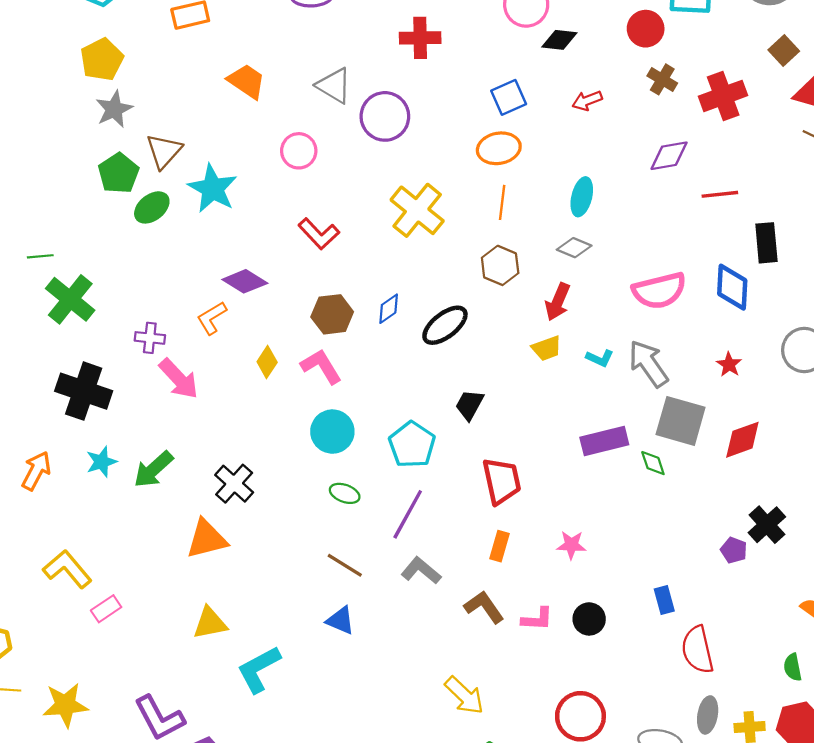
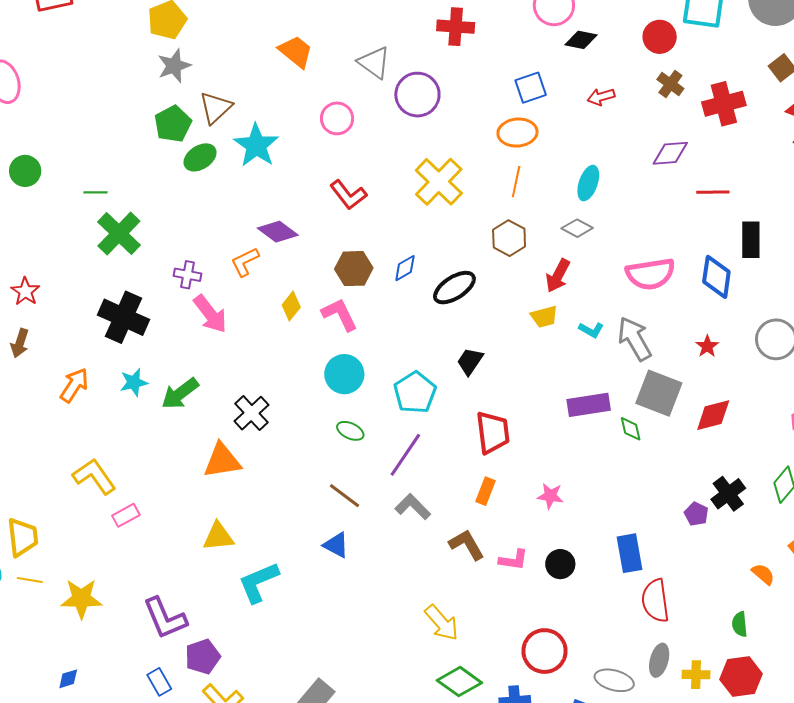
blue rectangle: (664, 600) -> (630, 553), size x1.5

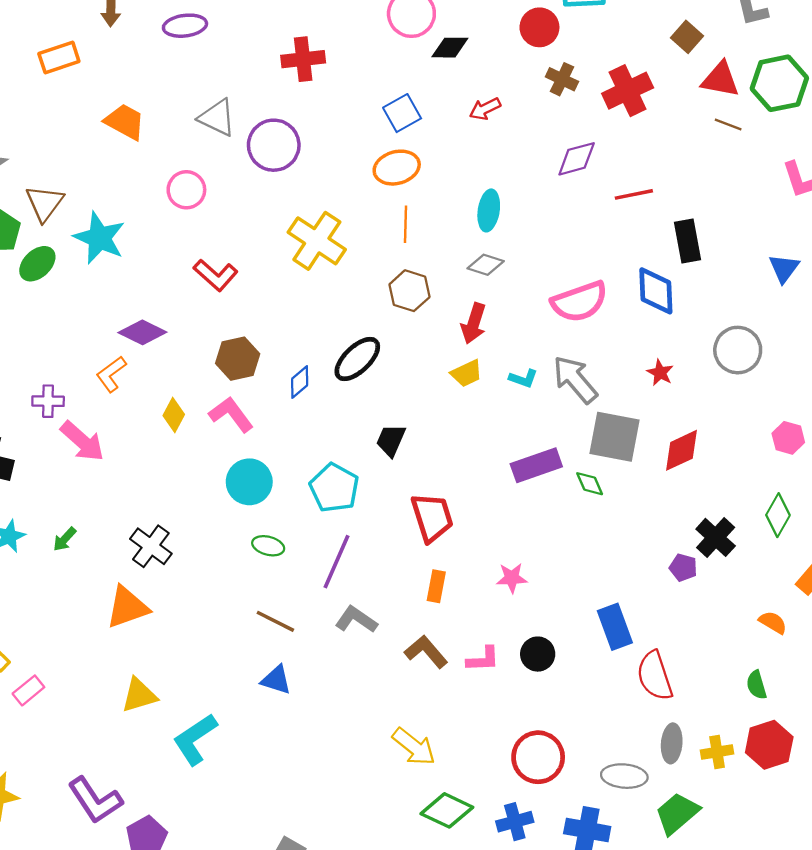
blue diamond: (405, 268) -> (300, 382), moved
green arrow: (180, 394) -> (65, 539), size x0.6

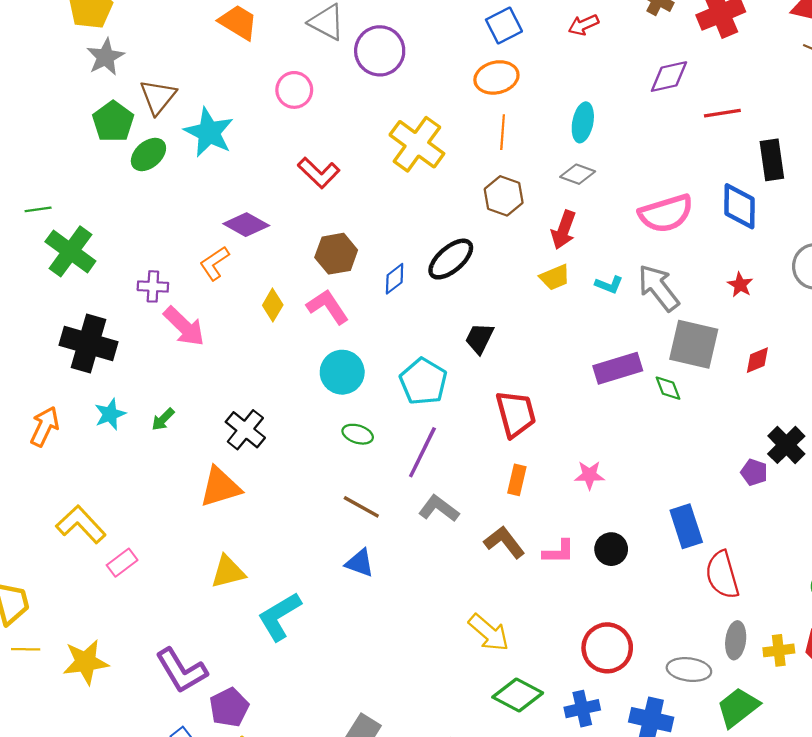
red diamond: (682, 450) -> (757, 360), size x0.7

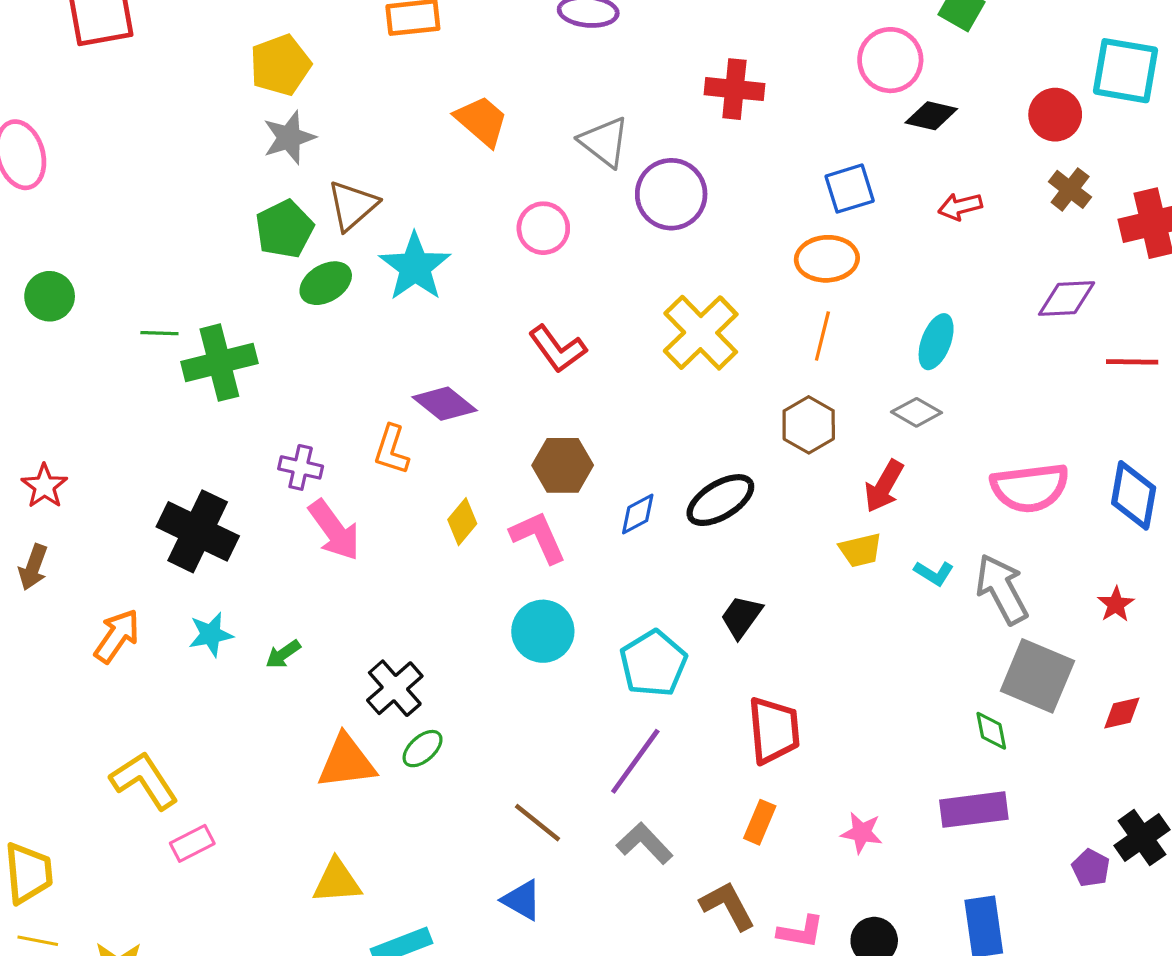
green cross: (70, 251) -> (219, 363), moved, turned 30
orange L-shape: (214, 263) -> (392, 450), turned -48
purple rectangle: (618, 368) -> (974, 810), moved
green ellipse: (358, 434) -> (423, 749), moved, turned -68

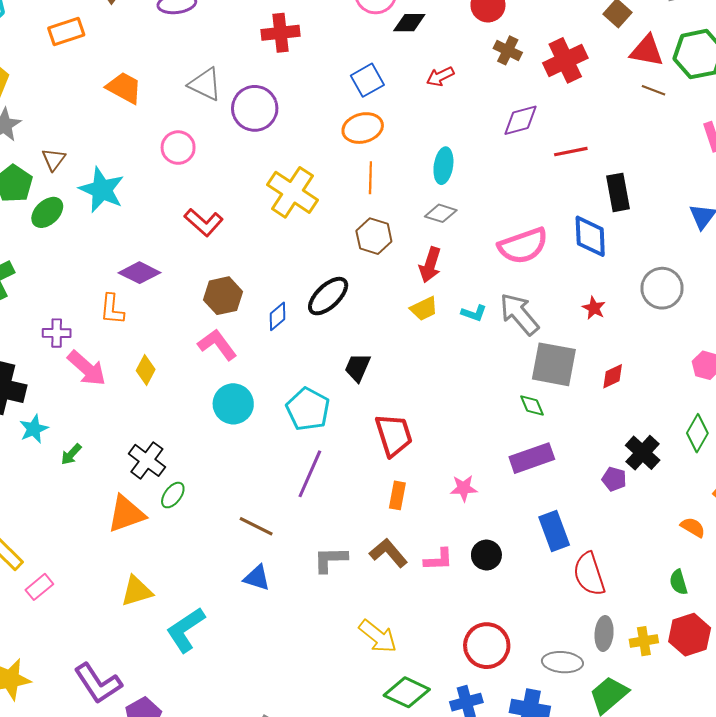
brown triangle: (352, 205) -> (54, 159), size x0.7
yellow diamond: (462, 522) -> (146, 370), moved
cyan star: (211, 634) -> (34, 429), moved
gray L-shape: (645, 843) -> (330, 559), moved, turned -36

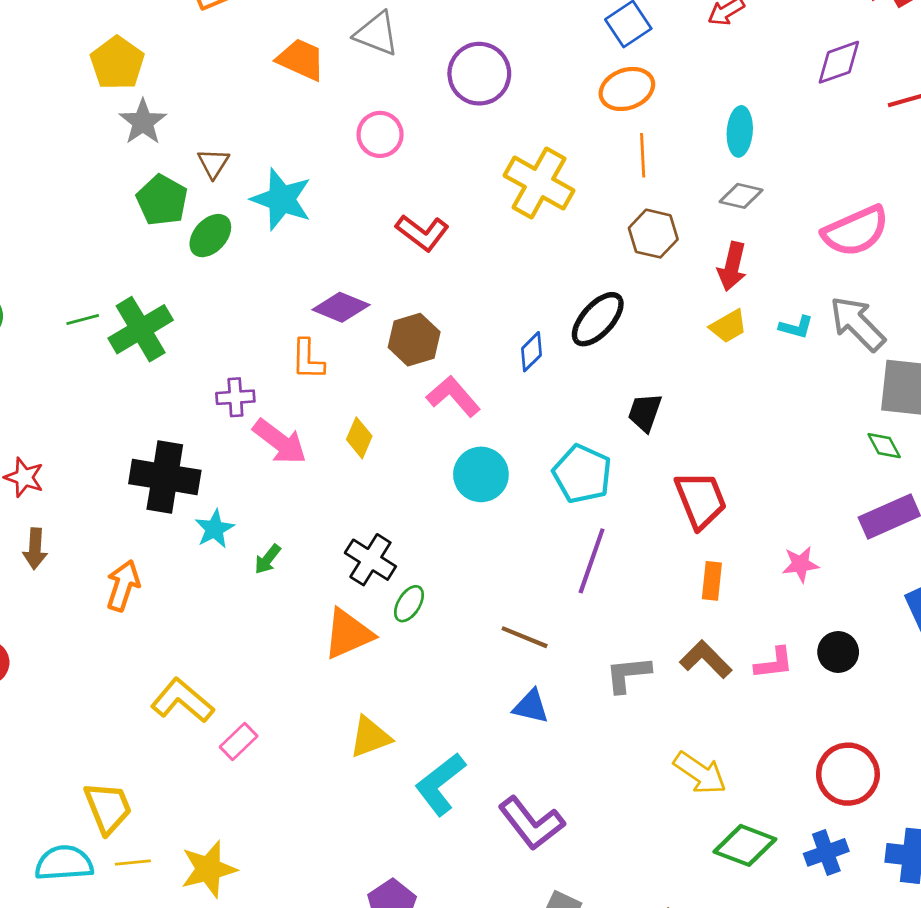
gray triangle: (205, 84) -> (377, 34), moved
brown hexagon: (223, 296) -> (414, 340), moved
purple L-shape: (98, 683) -> (531, 823), moved

